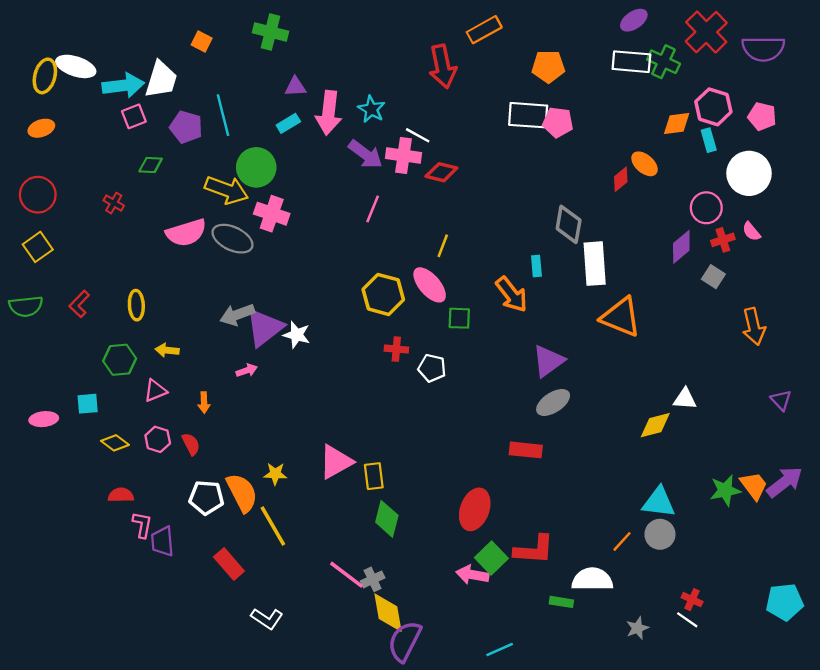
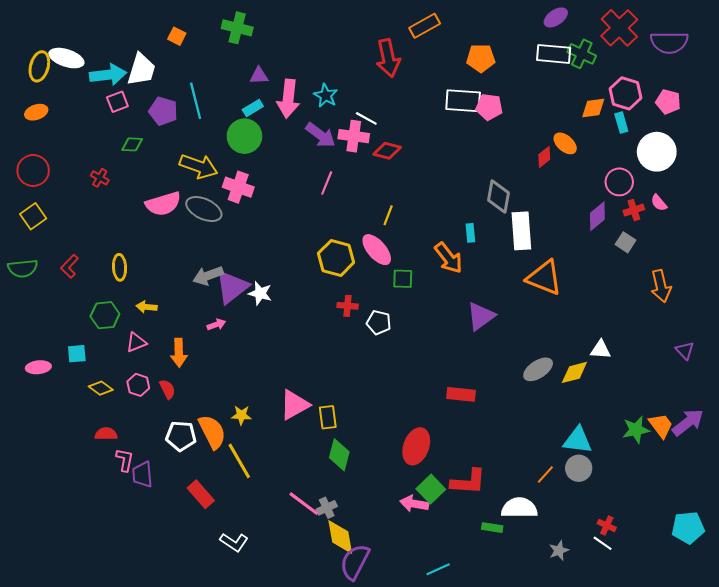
green circle: (256, 167) -> (244, 136), moved
orange arrow: (204, 402) -> (179, 353), size x1.5
gray ellipse: (553, 402) -> (538, 369), moved

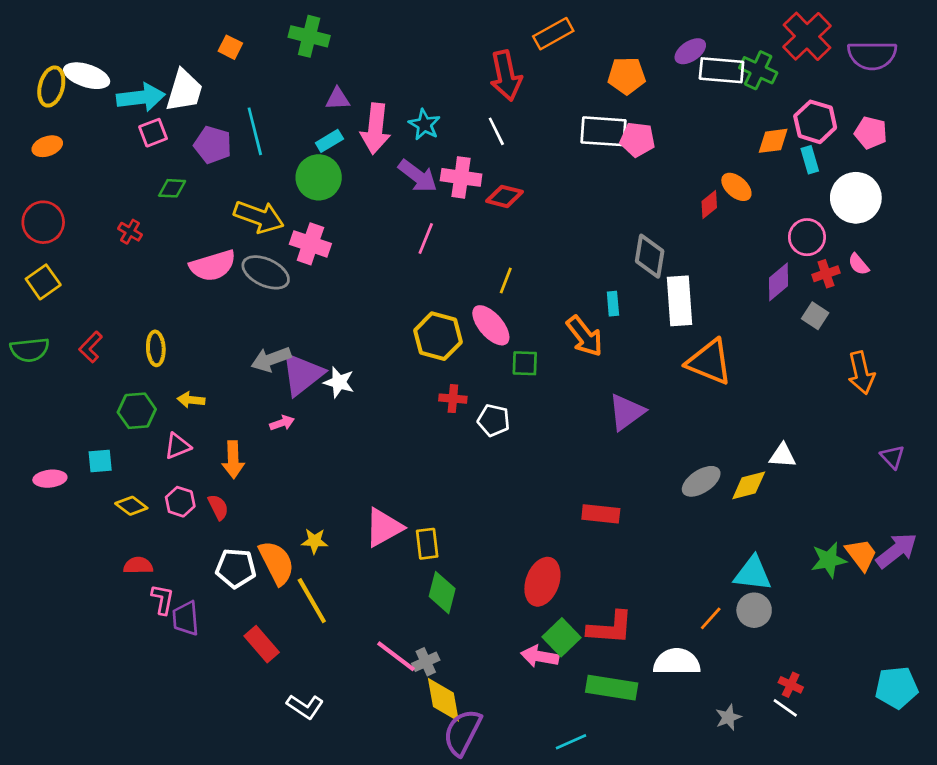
purple ellipse: (556, 17) -> (690, 51), moved
white line: (366, 118) -> (496, 131), moved, turned 35
green rectangle: (492, 528) -> (612, 688), moved, size x1.8

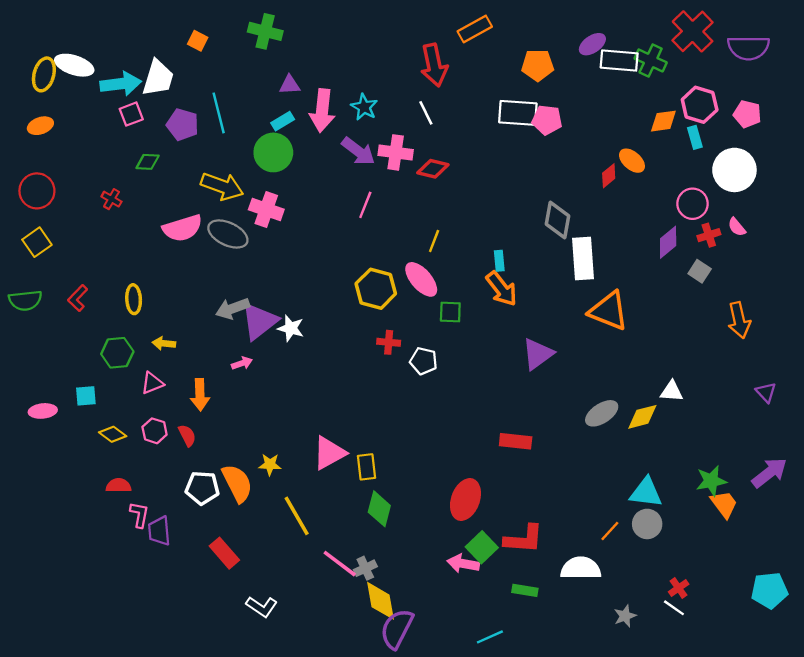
cyan rectangle: (613, 304) -> (499, 261), moved
orange trapezoid: (861, 555) -> (724, 504), moved
yellow line: (312, 601) -> (297, 516), moved
red cross: (791, 685) -> (679, 588), turned 30
green rectangle: (612, 688) -> (525, 590), size x0.6

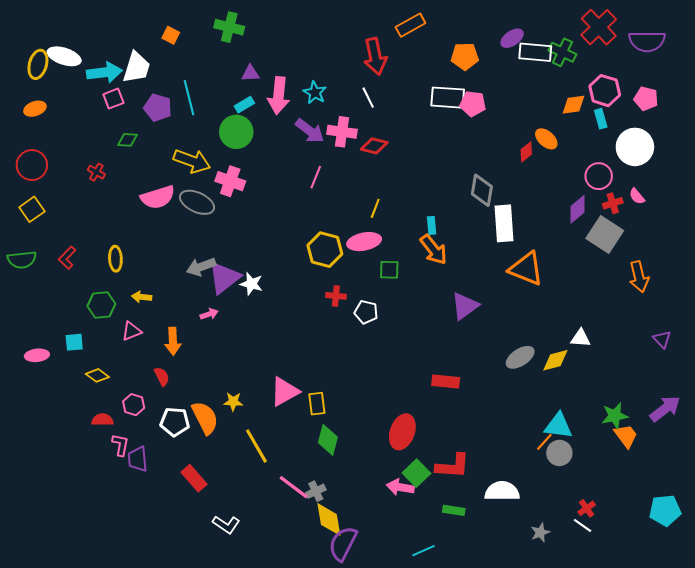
gray square: (700, 271) -> (605, 235), size x1.8
pink ellipse: (421, 279) -> (364, 242), turned -60
pink hexagon: (155, 431) -> (134, 405), moved
orange line: (610, 531) -> (544, 442), moved

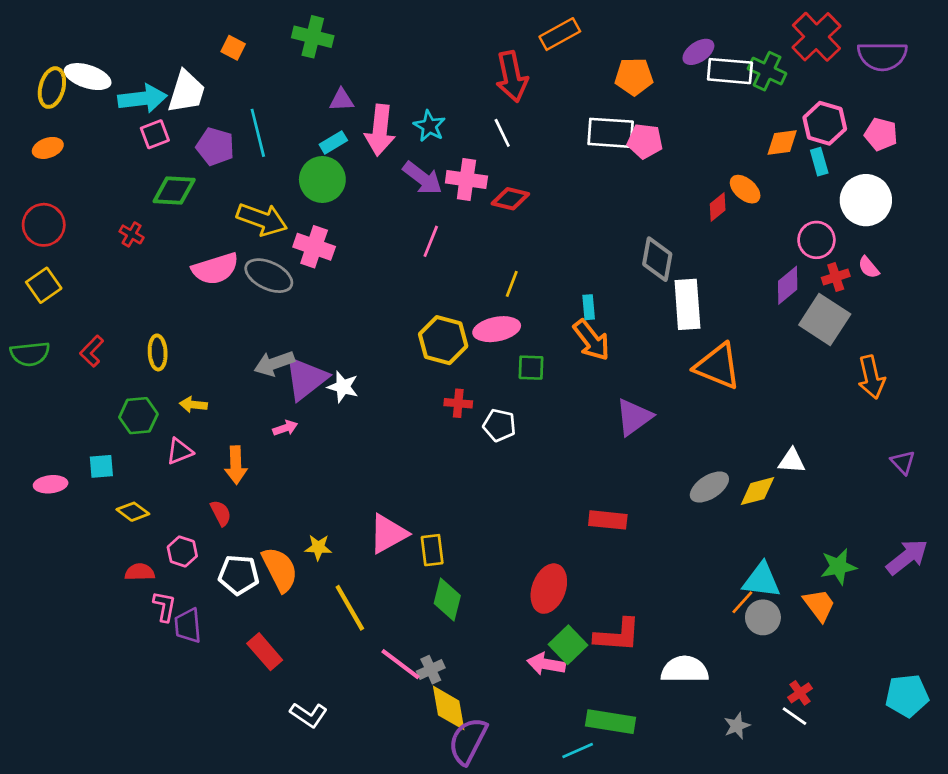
green diamond: (128, 140) -> (174, 190), size x1.5
orange trapezoid: (626, 436) -> (819, 605), moved
green rectangle: (454, 510) -> (611, 722), moved, size x1.6

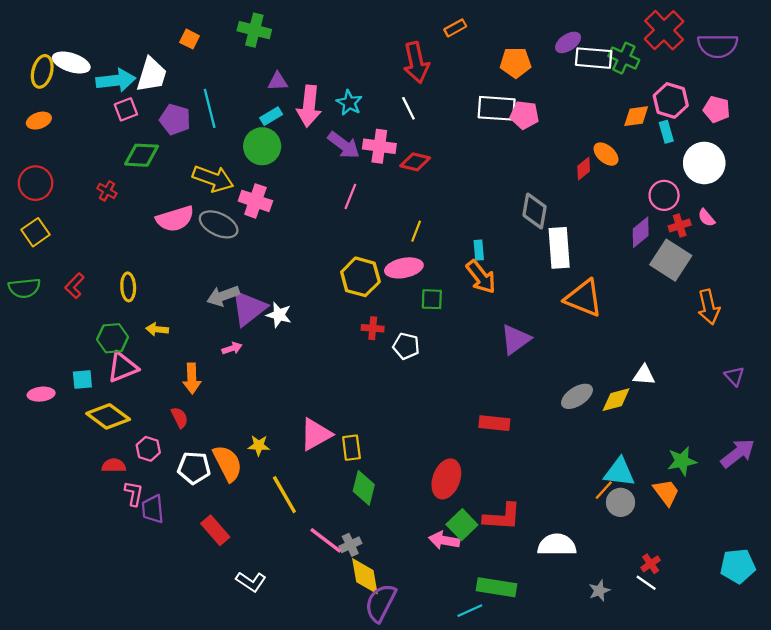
orange rectangle: (560, 34) -> (455, 28), size x0.7
pink triangle: (180, 451) -> (123, 367), moved, size x1.4
yellow diamond: (133, 512) -> (108, 416), size x1.6

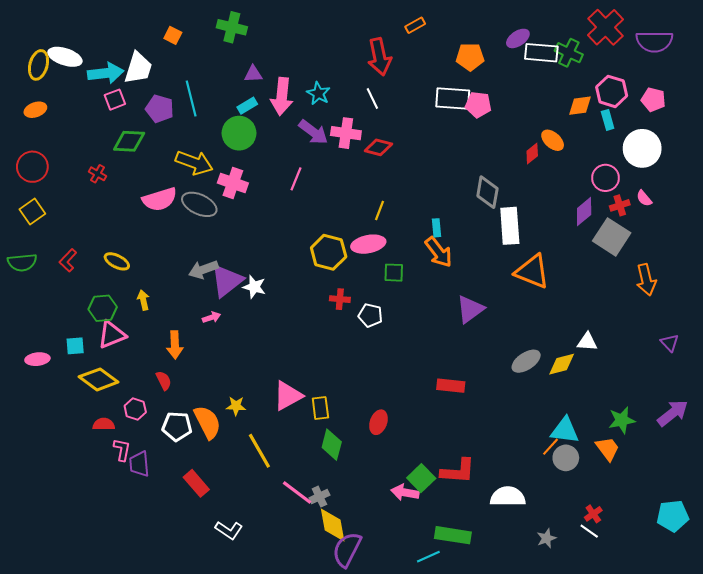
pink line: (350, 196) -> (296, 179), moved
yellow ellipse: (128, 287) -> (117, 261), turned -60
yellow arrow: (157, 329) -> (143, 300), turned 72
red ellipse: (446, 479) -> (378, 422), moved, size x0.7

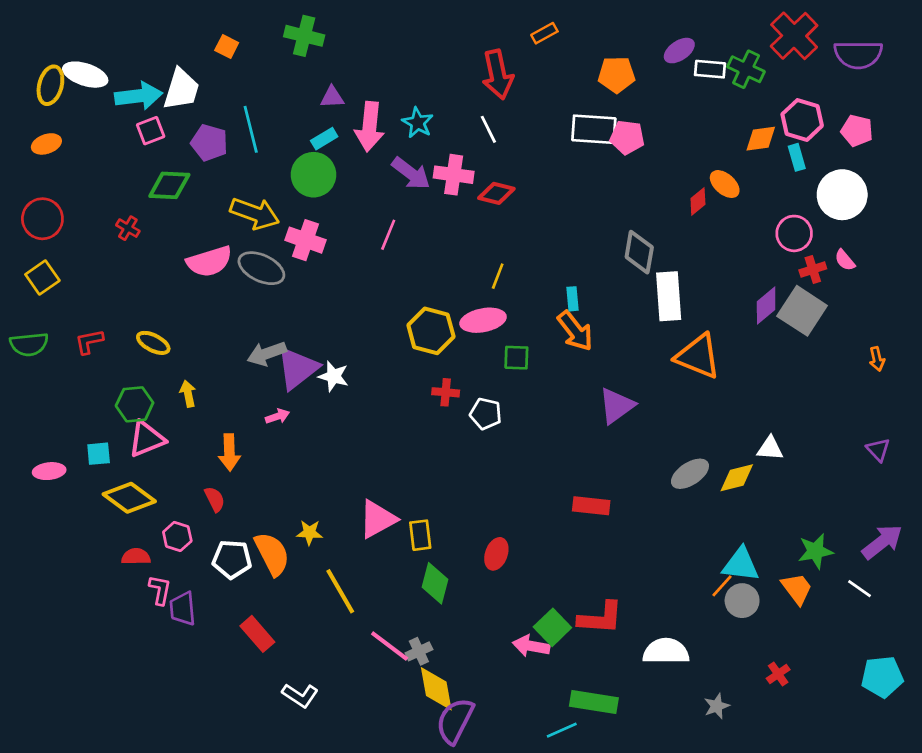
white rectangle: (541, 53) -> (710, 69), size x0.7
purple diamond: (584, 212) -> (766, 306), moved
red L-shape: (68, 260) -> (89, 342), turned 35
orange arrow: (646, 280) -> (877, 359), moved, size x0.6
white line: (589, 531) -> (860, 589), moved

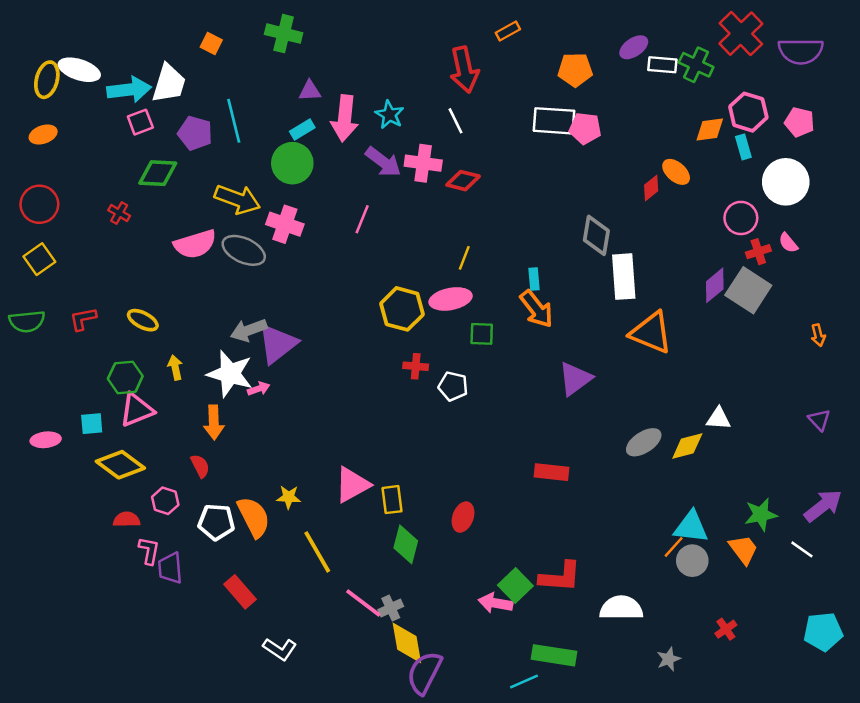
white star: (333, 376) -> (230, 374), moved, size x1.6

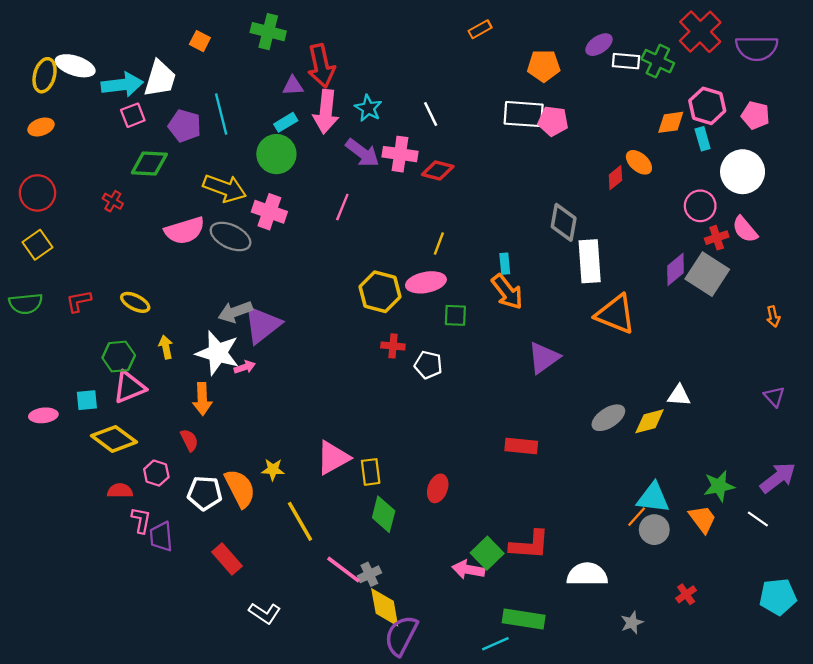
red arrow: (464, 70) -> (321, 66), moved
pink semicircle: (788, 243) -> (745, 229), size x1.4

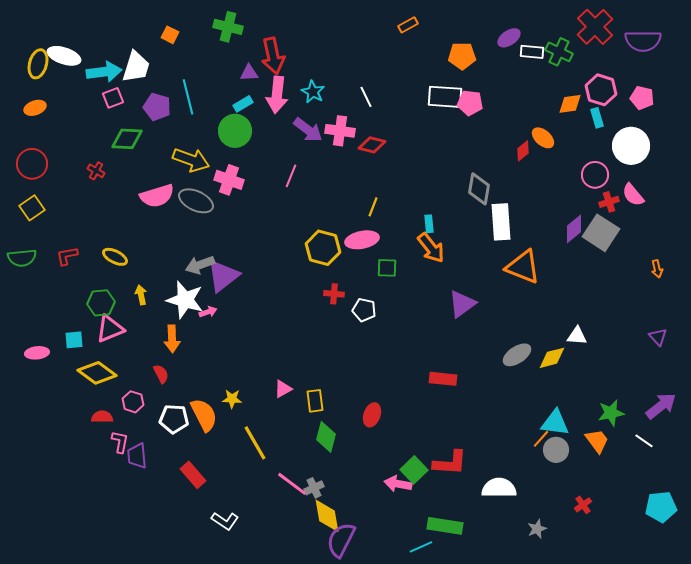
pink triangle: (333, 458) -> (283, 389), size x0.6

